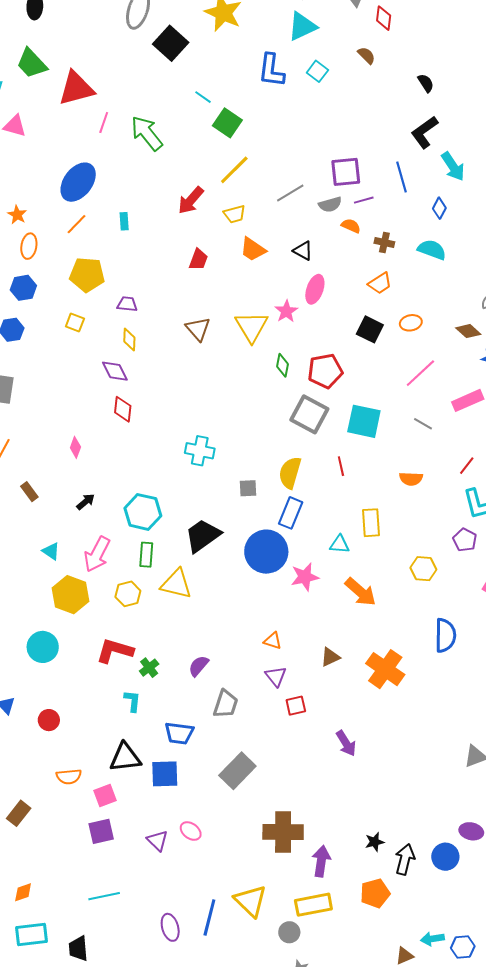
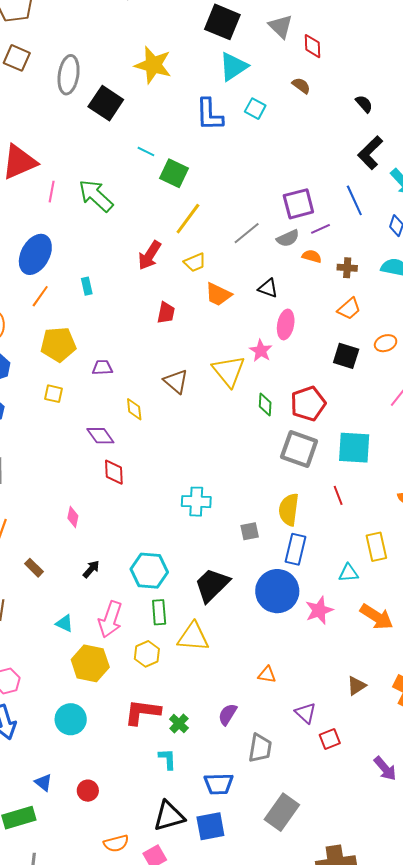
yellow diamond: (129, 340) -> (134, 409), moved
orange triangle: (273, 641) -> (267, 675), moved

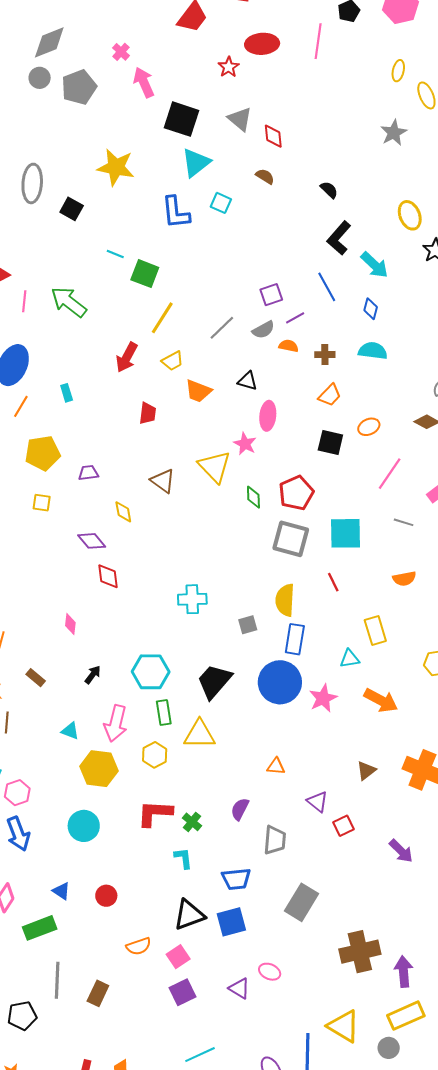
black square: (106, 103) -> (72, 209), size x0.7
purple square: (298, 204) -> (271, 295), size x0.7

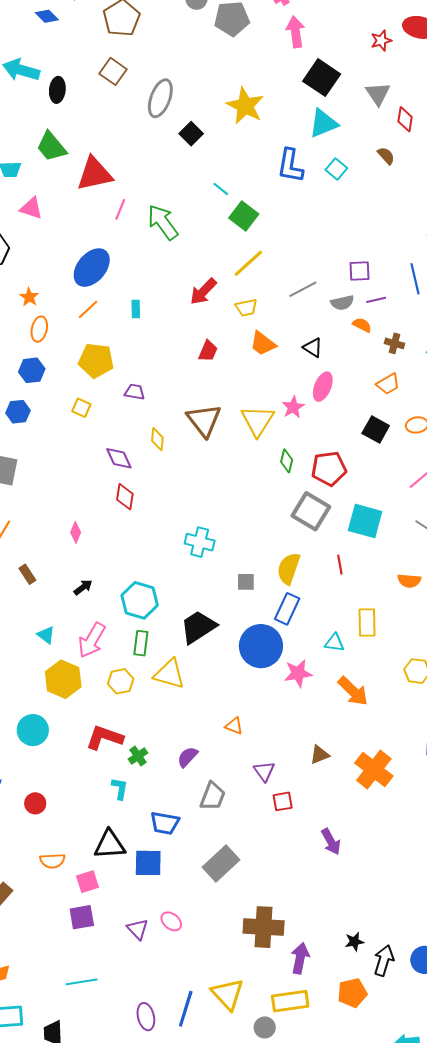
brown triangle: (163, 481) -> (204, 420), size x1.4

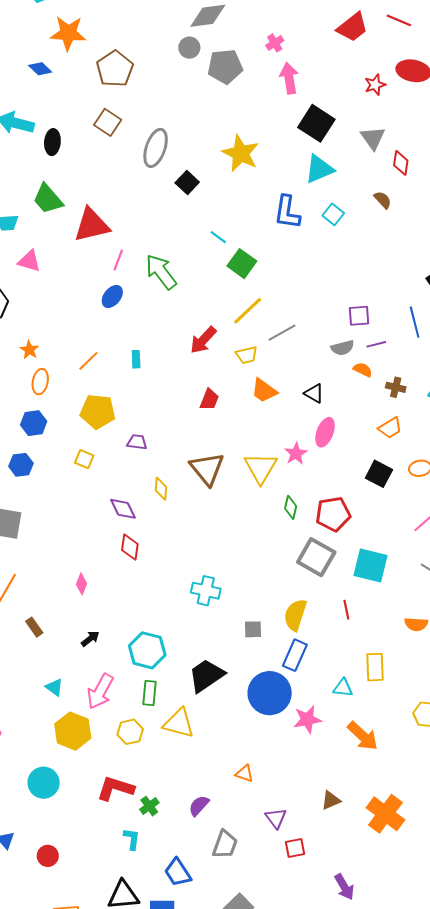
blue ellipse: (92, 268) -> (112, 296), moved, size x0.6
gray line: (303, 289) -> (282, 333), moved
blue trapezoid: (165, 823) -> (178, 872), turned 48

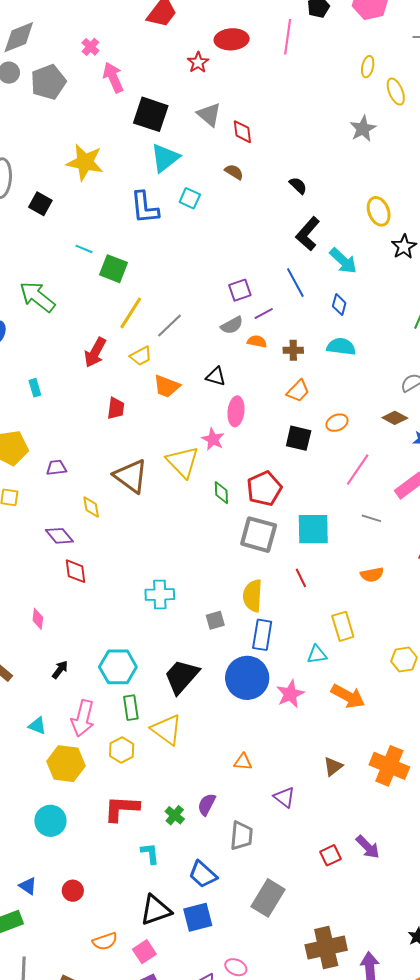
yellow triangle: (179, 723) -> (167, 730), turned 36
green cross: (149, 806) -> (175, 815), moved
red square: (295, 848) -> (330, 855), moved

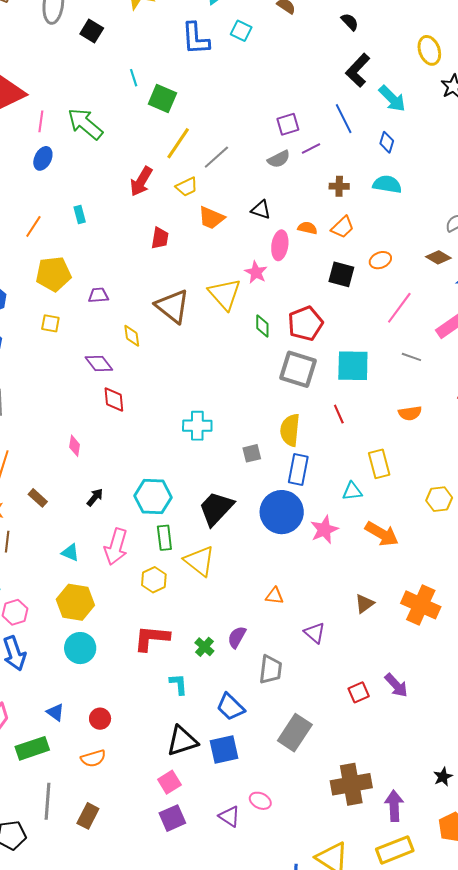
cyan line: (84, 249) -> (134, 78), turned 48
orange semicircle: (257, 341) -> (308, 228), moved
yellow hexagon: (66, 764) -> (75, 602), moved
orange semicircle: (105, 941) -> (93, 758), moved

